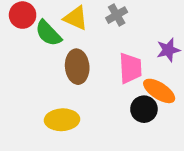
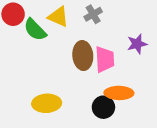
brown ellipse: (77, 67) -> (83, 56), moved
orange ellipse: (159, 91) -> (119, 93), moved, turned -32
black circle: (144, 109) -> (103, 107), moved

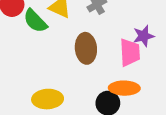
pink trapezoid: (105, 59) -> (130, 52), moved

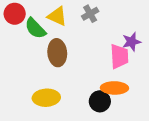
brown ellipse: (86, 48) -> (57, 53), moved

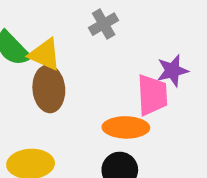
yellow triangle: (57, 16) -> (45, 54), moved
orange ellipse: (114, 88) -> (126, 127), moved

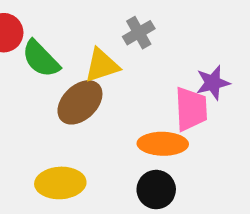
yellow triangle: (45, 54) -> (102, 65), moved, turned -42
brown ellipse: (49, 89) -> (80, 102), turned 51

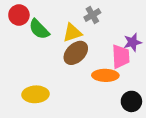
brown ellipse: (80, 102) -> (76, 53), moved
yellow ellipse: (60, 183) -> (36, 94), moved
black circle: (156, 190) -> (131, 101), moved

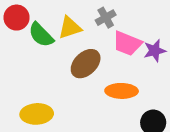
yellow triangle: (72, 33) -> (70, 28), moved
pink trapezoid: (121, 56) -> (127, 43), moved, turned 115

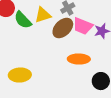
brown ellipse: (86, 64) -> (63, 28), moved

